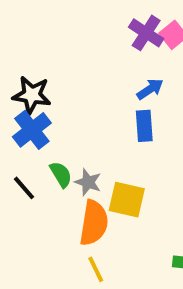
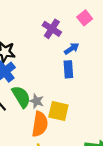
purple cross: (146, 33) -> (52, 29), moved
green semicircle: (61, 174) -> (21, 97), size x1.5

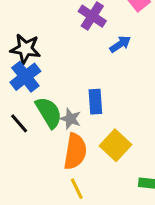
blue rectangle: (68, 69) -> (95, 102), moved
yellow square: (58, 111) -> (116, 145), moved, turned 30

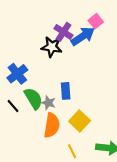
blue arrow: (120, 44) -> (83, 36), moved, size x1.6
black star: (25, 49) -> (52, 47), moved
yellow line: (77, 189) -> (72, 151), moved

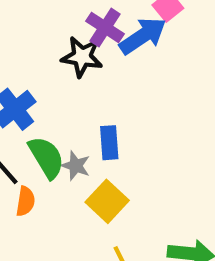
yellow square: (80, 121) -> (107, 201), moved
orange semicircle: (52, 125) -> (25, 201), moved, size x0.6

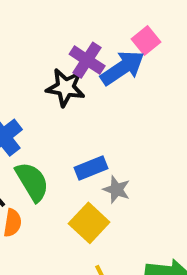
blue rectangle: (109, 143) -> (91, 168), turned 72
gray star: (76, 166) -> (116, 189), moved

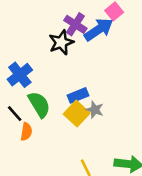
black star: (65, 88) -> (61, 42), turned -30
yellow square: (89, 223) -> (77, 114), moved

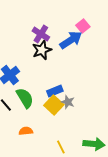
purple cross: (75, 24) -> (41, 34), moved
orange semicircle: (26, 132) -> (26, 131), moved, turned -104

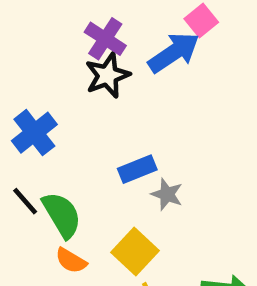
green semicircle: (25, 98) -> (62, 215), moved
yellow square: (54, 105) -> (135, 251), moved
orange semicircle: (26, 131) -> (71, 261), turned -144

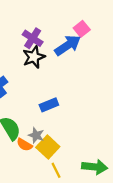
gray star: (167, 194) -> (36, 135), moved
orange semicircle: (71, 261) -> (24, 145), moved

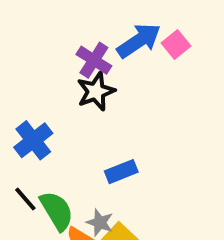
blue arrow: (68, 45) -> (139, 41), moved

